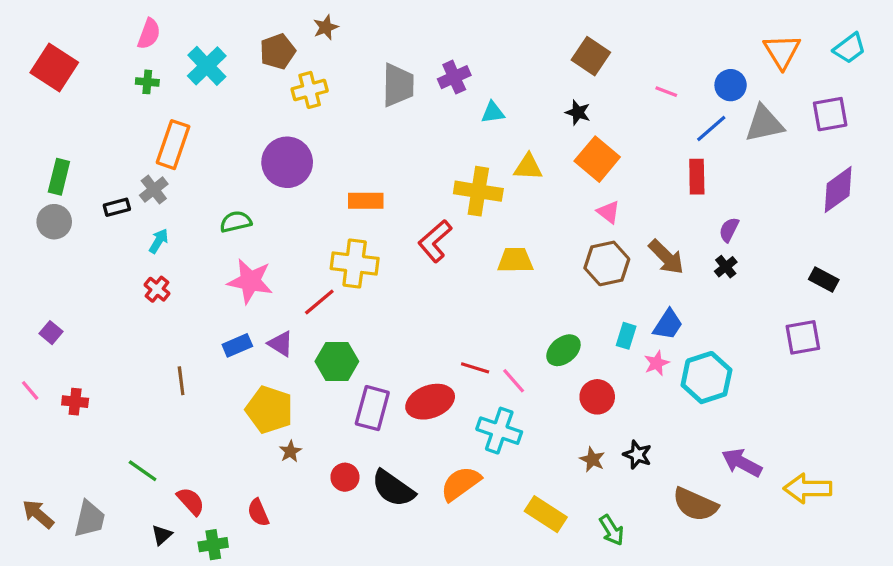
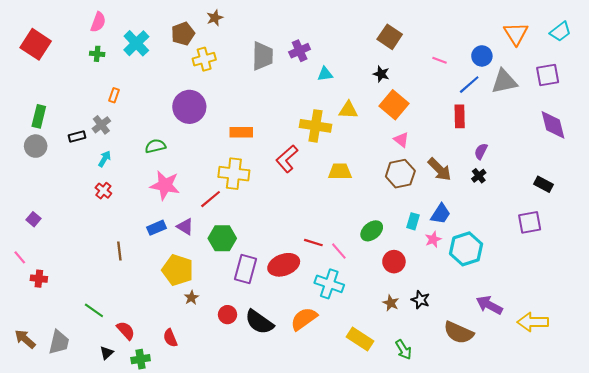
orange rectangle: (173, 145) -> (114, 95), size x0.5
purple diamond: (838, 190) -> (553, 125), turned -68
red cross: (75, 402) -> (39, 279), moved

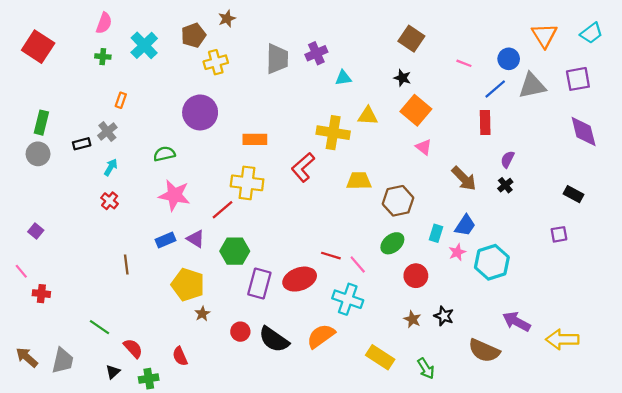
brown hexagon: (400, 174) -> (398, 201), moved
purple square: (530, 222) -> (559, 234), size x0.7

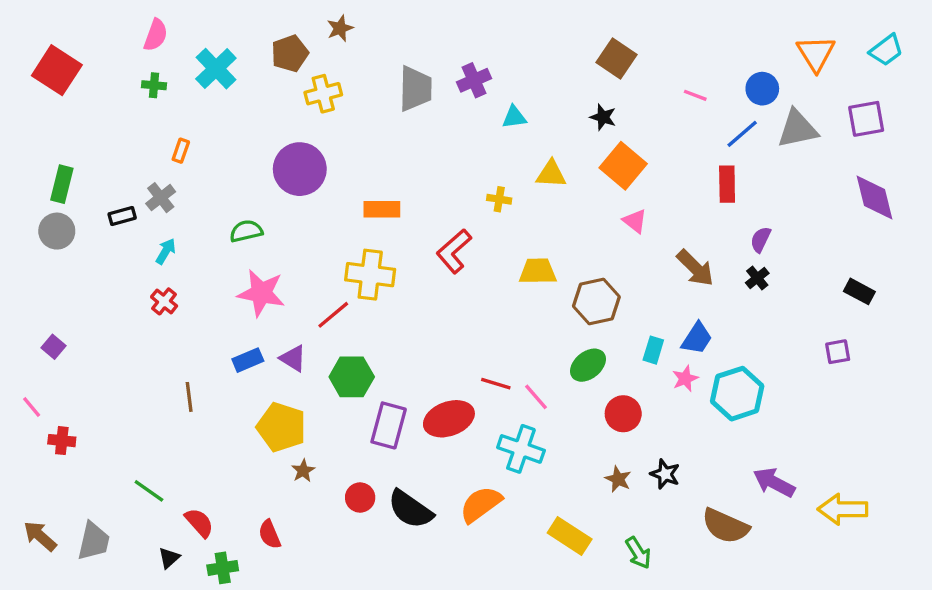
yellow cross: (333, 133) -> (499, 199), size x0.5

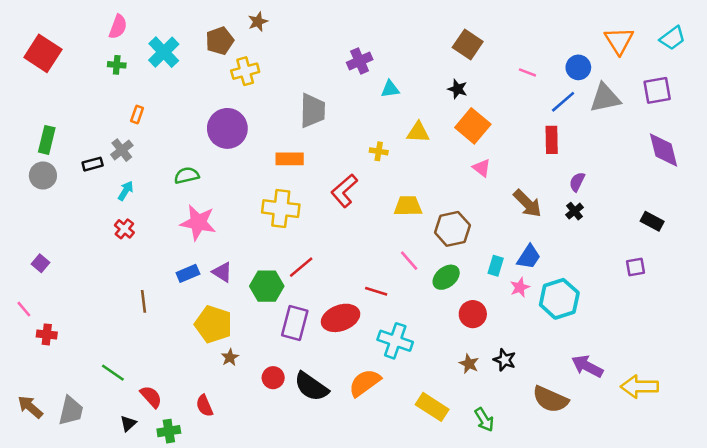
gray trapezoid: (415, 89) -> (313, 111), moved
red line: (333, 315) -> (301, 267), moved
pink line: (536, 397) -> (409, 261), moved

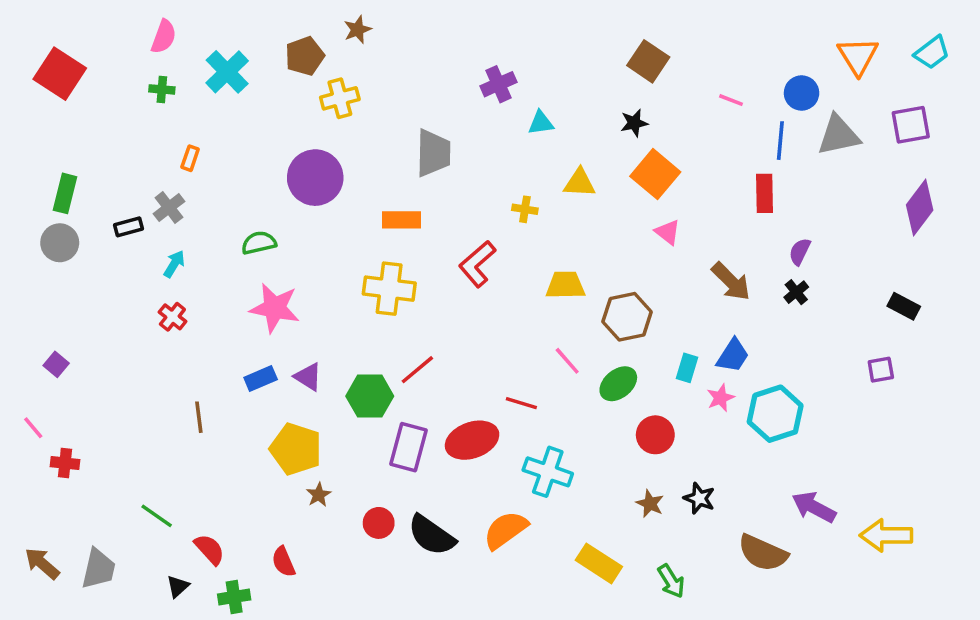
black star: (458, 89) -> (634, 123), turned -30
blue line: (563, 102) -> (780, 141), turned -44
purple diamond: (664, 150) -> (920, 208), turned 51

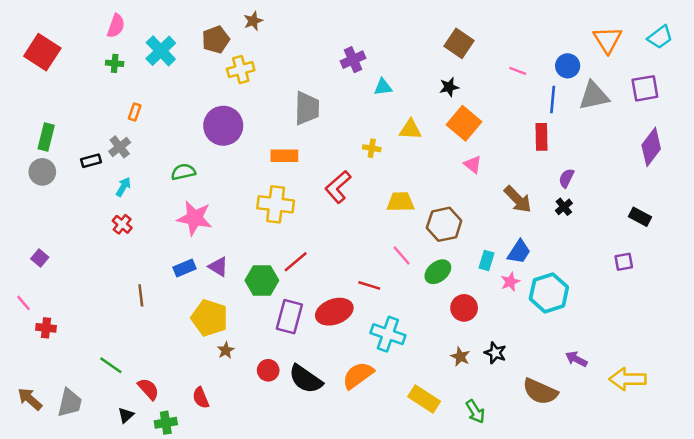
purple arrow: (814, 507) -> (576, 359), size x0.7

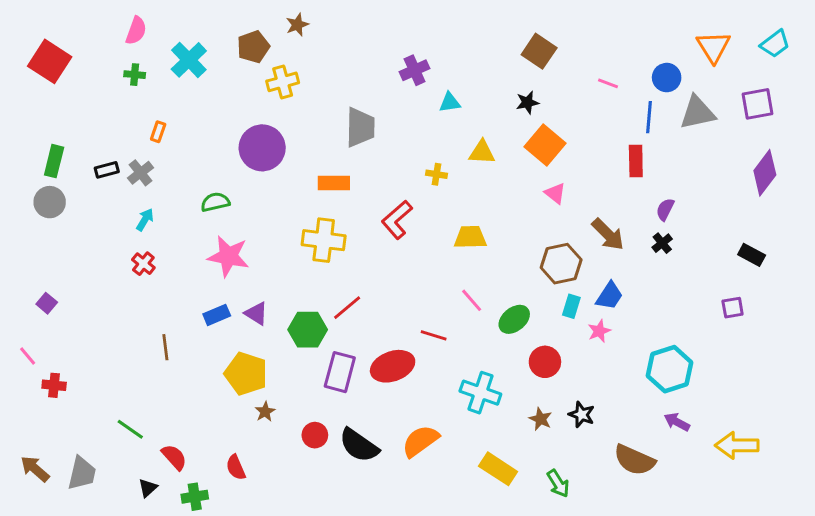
black rectangle: (91, 161) -> (107, 170), moved
brown hexagon: (444, 224) -> (561, 264), moved
cyan hexagon: (549, 293) -> (670, 369), moved
cyan cross: (388, 334) -> (480, 393), moved

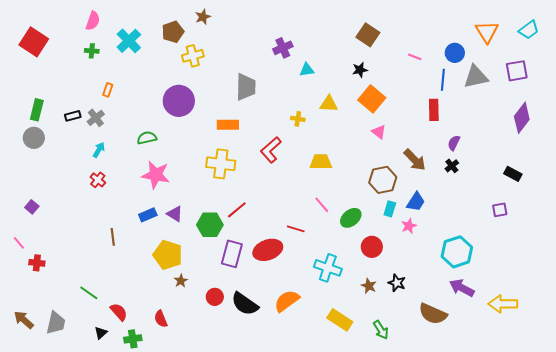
purple arrow: (677, 422) -> (462, 288), size x1.4

